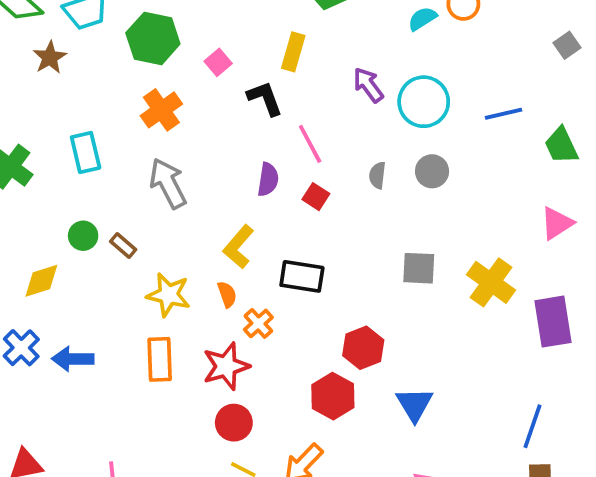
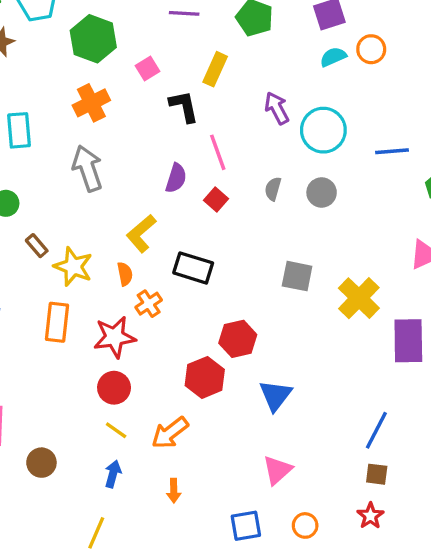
brown rectangle: (123, 246) -> (37, 246), moved

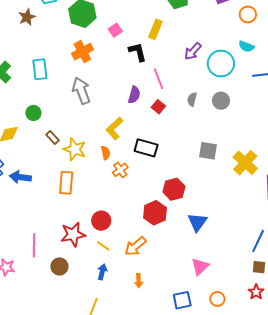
cyan semicircle: (333, 57) -> (246, 46), moved, turned -133
purple arrow: (277, 108) -> (193, 51), turned -108
red star: (115, 337) -> (73, 234), moved

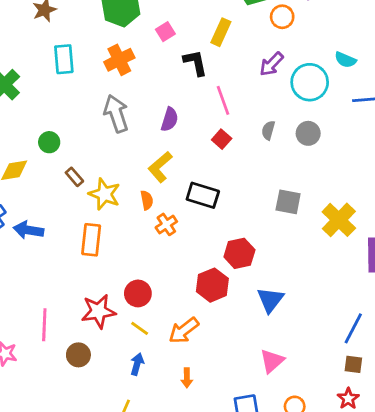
orange circle: (248, 14) -> (282, 17), moved
cyan rectangle: (40, 69) -> (64, 59), moved
purple semicircle: (134, 95) -> (170, 119), moved

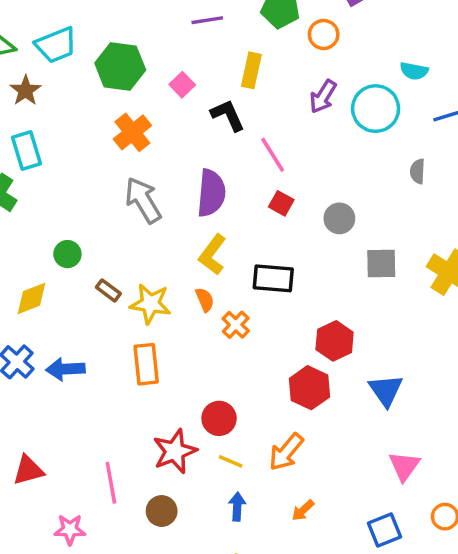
cyan rectangle: (64, 59) -> (27, 151), moved
purple semicircle: (170, 119) -> (211, 193), size x1.5
gray semicircle: (268, 130) -> (418, 171), moved
gray circle: (308, 133) -> (339, 218), moved
orange arrow: (187, 378) -> (303, 510), turned 60

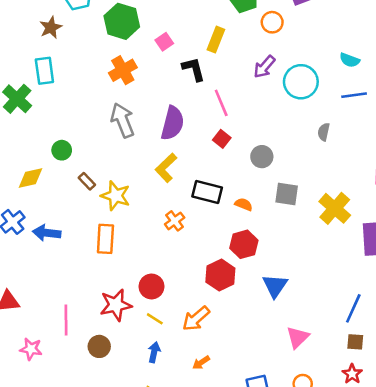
cyan semicircle: (414, 71) -> (350, 60), moved
orange semicircle: (205, 300) -> (244, 204), moved, turned -54
pink triangle: (404, 466) -> (298, 337), moved

